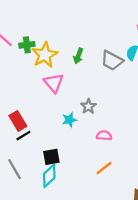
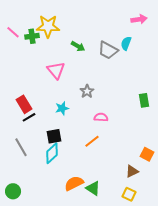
yellow star: (45, 55) -> (48, 26), moved, turned 30
green arrow: (78, 56) -> (78, 46), turned -80
cyan star: (69, 120) -> (62, 108), moved
orange line: (104, 168) -> (92, 141), moved

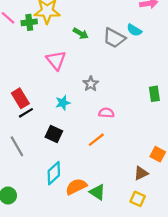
cyan semicircle: (126, 43) -> (134, 30), turned -80
black square: (54, 136) -> (54, 134), turned 35
cyan diamond: (52, 153) -> (54, 173), moved

